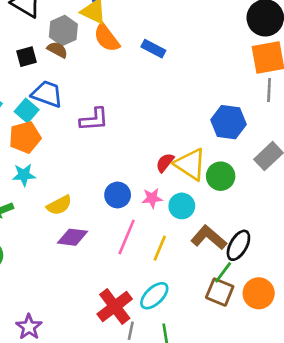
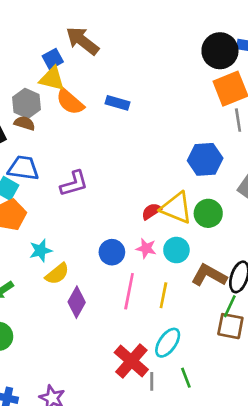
red semicircle: (165, 163) -> (151, 211), turned 30
cyan star: (24, 175) -> (41, 251), moved
pink star: (152, 198) -> (146, 248), turned 30
purple diamond: (73, 237) -> (77, 302), turned -56

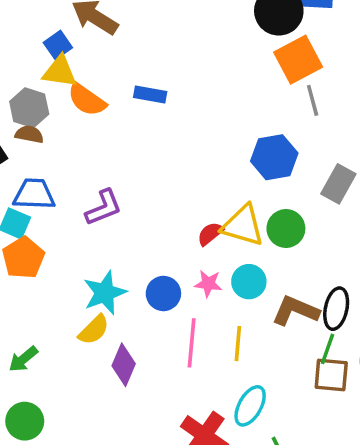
cyan star: (41, 251) -> (105, 293), moved, size x1.4

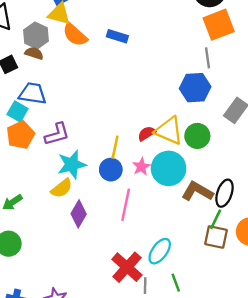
gray line: (313, 100) -> (208, 58), moved
purple L-shape: (104, 208) -> (57, 134), moved
cyan circle: (249, 282) -> (169, 168), size x1.5
pink star: (208, 284) -> (141, 167), turned 30
yellow line: (238, 344) -> (115, 147), moved

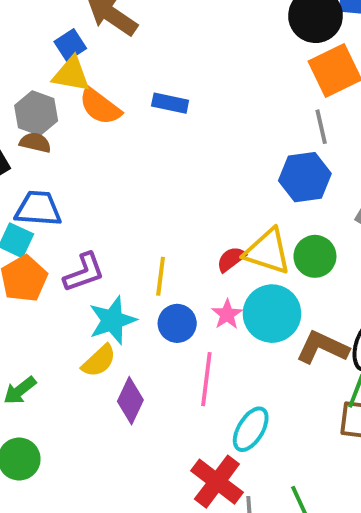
yellow line: (115, 147) -> (161, 276), moved
cyan ellipse: (160, 251) -> (251, 429), moved

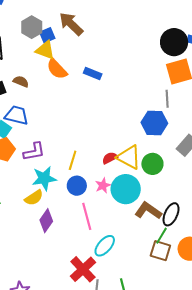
gray hexagon: (36, 113) -> (32, 27), moved
pink line: (206, 379) -> (87, 216), turned -32

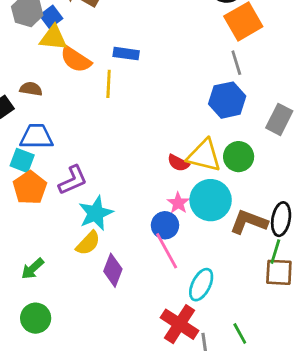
red semicircle: (110, 158) -> (178, 163), turned -112
yellow line: (73, 160) -> (109, 84), moved
blue circle: (77, 186) -> (165, 225), moved

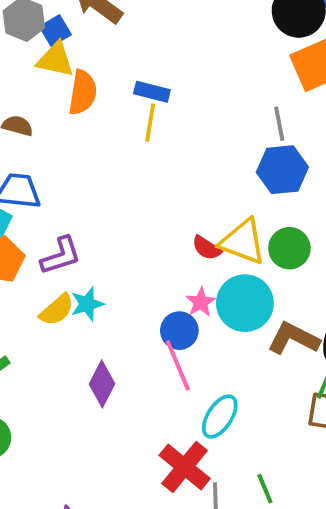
orange semicircle: (76, 60) -> (83, 92), turned -120
gray line: (236, 63) -> (279, 124), moved
yellow line: (109, 84) -> (150, 123), moved
cyan star: (96, 213) -> (87, 304), size x0.7
yellow semicircle: (88, 243) -> (57, 310), moved

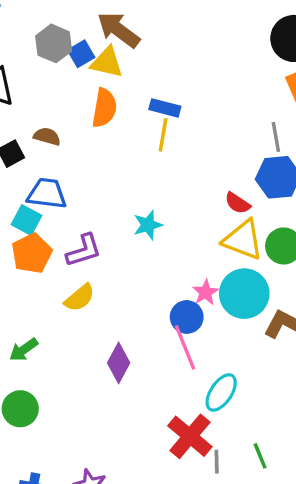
yellow triangle: (55, 60) -> (107, 62), moved
red semicircle: (207, 248) -> (238, 203), moved
cyan star: (87, 304) -> (148, 225), moved

